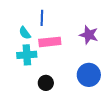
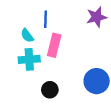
purple star: (89, 35) -> (97, 17), moved, turned -30
pink rectangle: (50, 42) -> (54, 45), turned -70

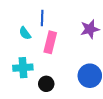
purple star: (97, 17) -> (90, 29), moved
cyan cross: (29, 59) -> (23, 68), moved

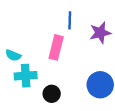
blue line: (42, 18) -> (70, 20), moved
cyan semicircle: (25, 33) -> (13, 55), moved, turned -32

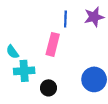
purple star: (100, 33) -> (94, 17), moved
cyan semicircle: (13, 55) -> (12, 52), turned 32

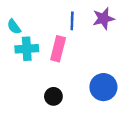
cyan semicircle: (12, 52) -> (14, 27), moved
cyan cross: (24, 71) -> (27, 49), moved

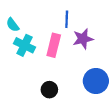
purple star: (103, 19) -> (83, 39), moved
cyan cross: (27, 49) -> (25, 45), turned 30

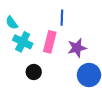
purple star: (83, 39) -> (77, 48), moved
black circle: (49, 90) -> (34, 72), moved

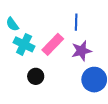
blue line: (62, 18) -> (76, 22), moved
pink rectangle: (50, 42) -> (53, 44), turned 30

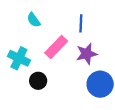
cyan semicircle: (12, 24) -> (34, 20), moved
cyan cross: (24, 44) -> (19, 58), moved

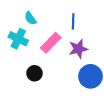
cyan cross: (19, 58) -> (18, 39), moved

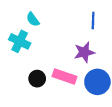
blue line: (73, 21) -> (93, 20), moved
pink rectangle: (51, 43) -> (65, 76), moved, turned 65

